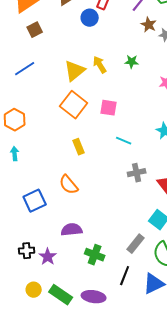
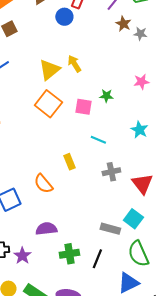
green star: (132, 62) -> (106, 96), moved
yellow rectangle: (79, 147) -> (69, 162), moved
gray rectangle: (136, 244) -> (110, 229), moved, turned 66
green cross: (95, 255) -> (69, 254), turned -30
black line: (125, 276) -> (97, 259), moved

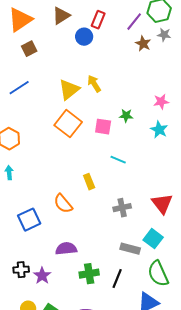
gray star: (140, 34) -> (164, 35), moved
cyan star: (139, 130) -> (159, 130), moved
gray cross: (111, 172) -> (122, 208), moved

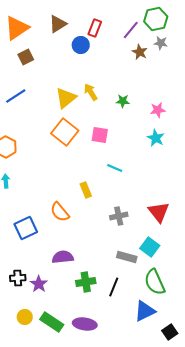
green star: (126, 116) -> (123, 101), moved

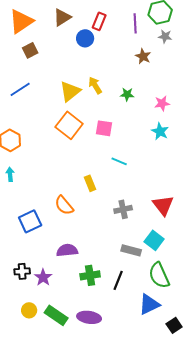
purple line: (131, 30) -> (135, 23), turned -42
brown star: (140, 52) -> (143, 56), moved

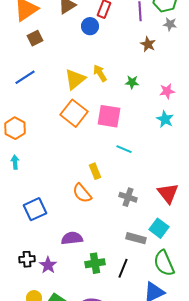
pink square: (104, 128) -> (109, 116), size x1.4
orange semicircle: (64, 205) -> (82, 193), moved
gray cross: (123, 209) -> (128, 197), turned 30

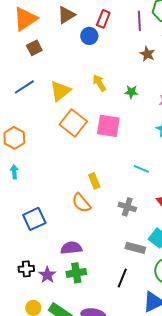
yellow triangle: (75, 79) -> (60, 91), moved
cyan line: (124, 149) -> (141, 169), moved
green cross: (95, 263) -> (76, 273), moved

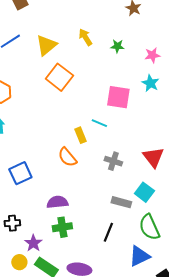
pink square: (108, 126) -> (118, 97), moved
cyan line: (141, 169) -> (99, 123), moved
purple star: (47, 275) -> (33, 243), moved

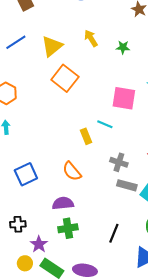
orange semicircle: (67, 157) -> (72, 171), moved
gray rectangle: (121, 202) -> (127, 185), moved

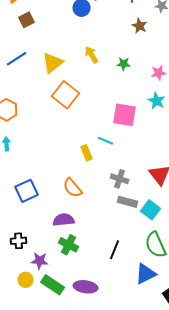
green cross: (68, 228) -> (69, 245), turned 36
purple star: (39, 244) -> (40, 261), turned -30

